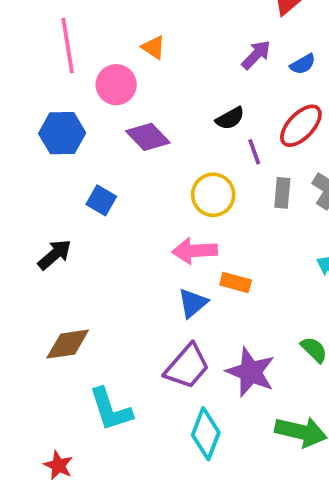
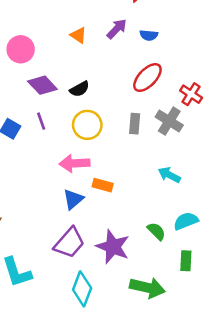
orange triangle: (153, 47) -> (78, 35), moved
blue semicircle: (303, 64) -> (149, 35), turned 36
black semicircle: (230, 118) -> (80, 89), moved
purple line: (254, 152) -> (41, 121), moved

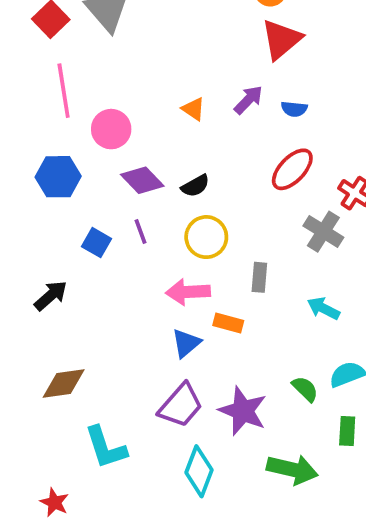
gray rectangle: (135, 124) -> (259, 277), moved

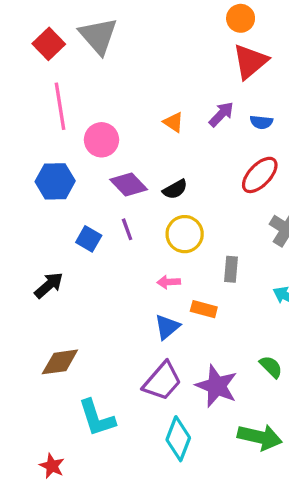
pink arrow: (188, 292) -> (169, 282), size x0.6

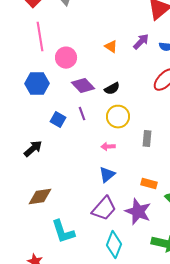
orange rectangle: (204, 309) -> (149, 184), moved

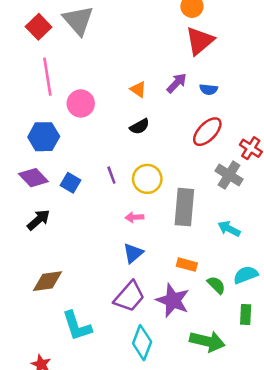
purple diamond: (83, 86) -> (33, 178), moved
black semicircle: (112, 89) -> (140, 126), moved
purple line: (82, 114) -> (111, 175), moved
gray rectangle: (147, 139) -> (184, 207), size x1.8

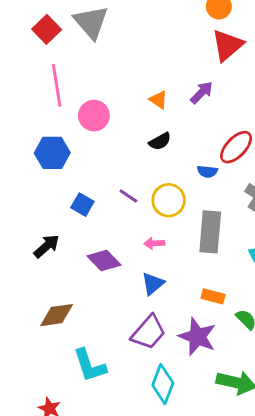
blue semicircle: (209, 89) -> (207, 172), moved
purple line: (111, 175) -> (128, 196), turned -36
purple diamond: (33, 178) -> (104, 261), moved

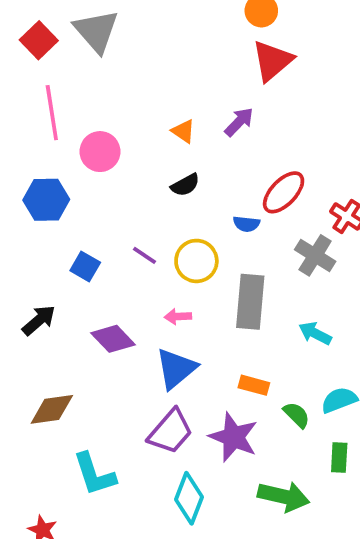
blue triangle: (153, 284) -> (176, 369), size x1.4

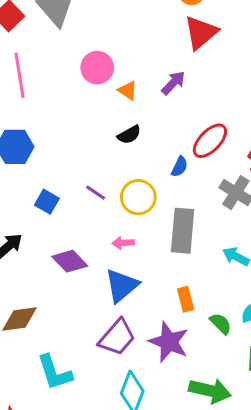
pink circle: (100, 152) -> (97, 68), moved
blue semicircle: (246, 224) -> (179, 167), turned -70
orange rectangle: (254, 385) -> (186, 299), turned 60

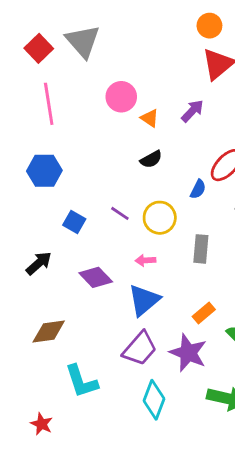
gray rectangle: (183, 231) -> (201, 249), size x0.7
orange rectangle: (186, 299) -> (204, 313), turned 65

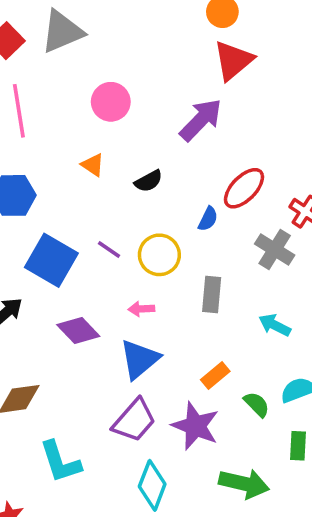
gray triangle: (83, 41) -> (62, 32), turned 48
purple arrow: (192, 111) -> (201, 120), size x1.5
orange triangle: (150, 118) -> (93, 165), moved
blue square: (74, 222) -> (51, 260), size x1.8

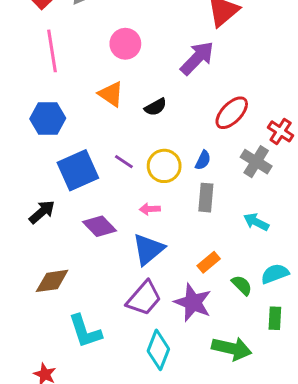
orange triangle: (93, 165) -> (111, 94), size x1.4
blue semicircle: (208, 219) -> (203, 160), moved
blue square: (51, 260) -> (78, 170), turned 36

